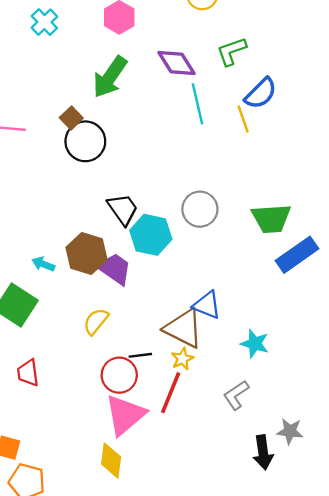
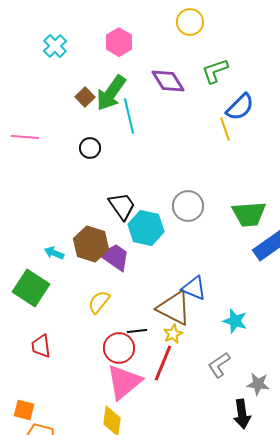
cyan line: (198, 104) -> (129, 116), moved
brown square: (71, 118) -> (85, 97), moved
black circle: (85, 141) -> (90, 148), size x0.6
gray star: (290, 431) -> (258, 384), moved

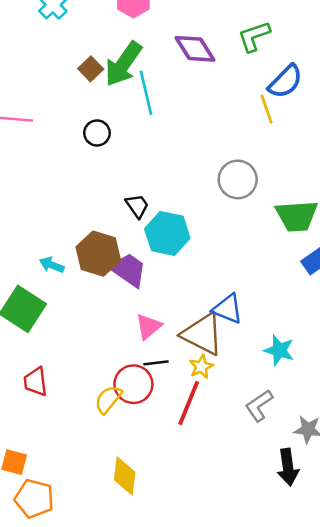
black trapezoid: (122, 206) -> (137, 206), size x0.7
gray circle: (188, 206) -> (238, 179), moved
yellow semicircle: (99, 302) -> (108, 399), moved
pink triangle: (124, 382) -> (148, 326), moved, size x0.6

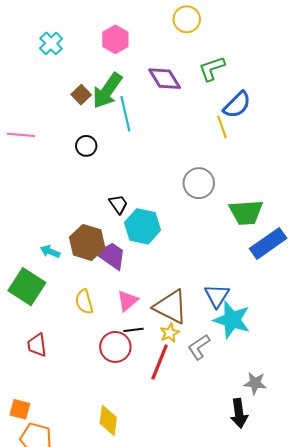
blue triangle: (228, 309) -> (217, 296), moved, turned 40
cyan star: (279, 350) -> (232, 320), size x1.5
yellow semicircle: (108, 399) -> (84, 302), moved, turned -55
gray L-shape: (259, 406) -> (199, 347), moved

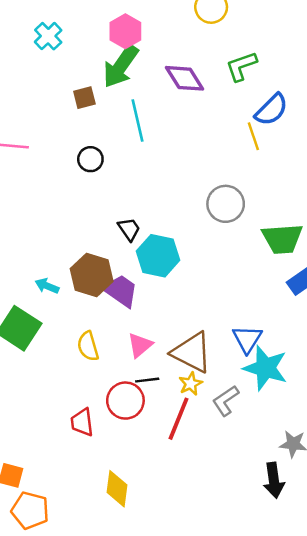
green arrow: (107, 91) -> (121, 66), moved
brown square: (81, 95) -> (84, 98), turned 30
red trapezoid: (37, 345) -> (82, 422), moved

